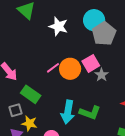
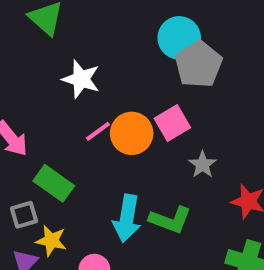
white star: (58, 26) -> (81, 79), moved
gray star: (102, 75) -> (202, 165), moved

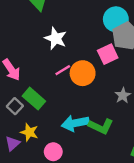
pink square: (172, 123) -> (108, 54), moved
gray square: (24, 215) -> (15, 106), moved, turned -35
cyan arrow: (127, 218) -> (75, 123), turned 64

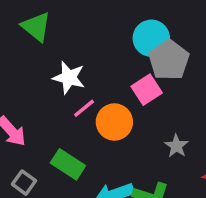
pink line: (63, 70) -> (84, 108), moved
green rectangle: (34, 99) -> (68, 164), moved

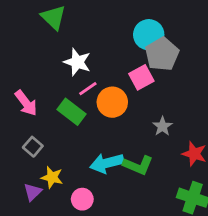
green rectangle: (68, 164) -> (71, 112), moved

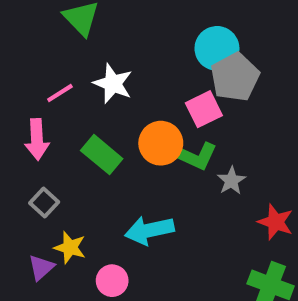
pink line: (88, 89) -> (60, 93), moved
pink arrow: (26, 103) -> (37, 139), turned 32
green L-shape: (138, 165) -> (195, 156), moved

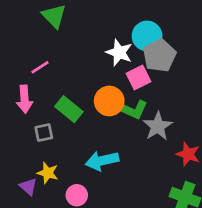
white star: (113, 84) -> (119, 52), moved
gray star: (231, 181) -> (158, 126), size x1.5
gray square: (44, 202) -> (44, 133), moved, turned 36
purple triangle: (41, 267) -> (28, 187), turned -36

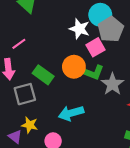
gray square: (44, 133) -> (25, 94), size x1.5

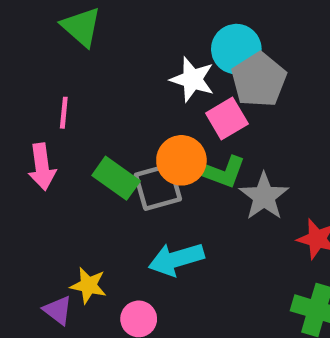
pink line: (19, 44) -> (64, 113), turned -48
gray square: (25, 94) -> (158, 187), moved

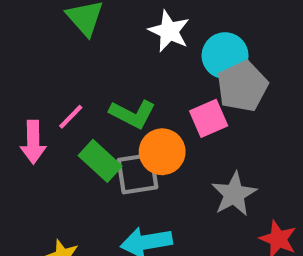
white star: (192, 79) -> (169, 31), moved
pink line: (64, 113) -> (71, 117), moved, turned 32
green L-shape: (221, 172) -> (132, 114), moved

